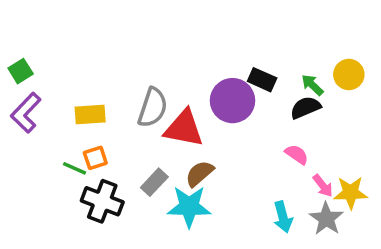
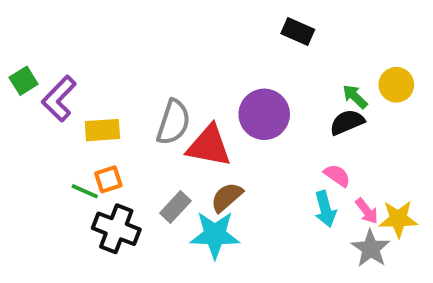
black rectangle: (262, 80) -> (298, 31), moved
purple L-shape: (26, 113) -> (59, 99), moved
cyan arrow: (283, 217) -> (325, 209), moved

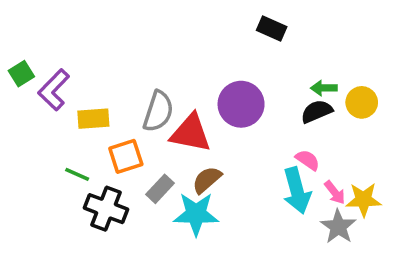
yellow circle: (396, 85) -> (362, 102), moved
green arrow: (355, 97) -> (324, 88), turned -45
orange square: (108, 179) -> (126, 156), moved, size x1.4
cyan arrow: (325, 209) -> (297, 191), size x1.4

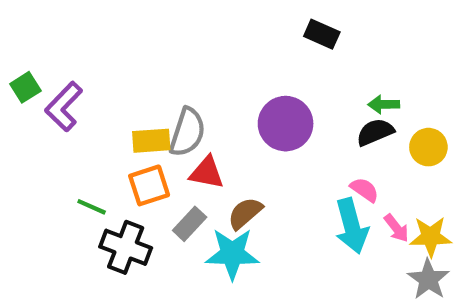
yellow circle: (362, 102) -> (428, 147), moved
yellow rectangle: (93, 119) -> (151, 141), moved
red triangle: (191, 133) -> (207, 173), moved, size x0.7
gray star: (338, 227) -> (428, 279), moved

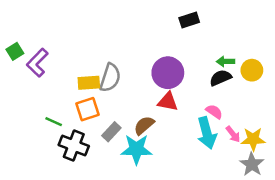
black rectangle: (322, 34) -> (189, 20), turned -42
yellow circle: (428, 147) -> (252, 70), moved
red triangle: (207, 173) -> (168, 102), moved

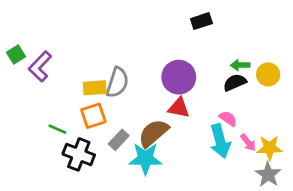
brown semicircle: (144, 125) -> (153, 133), size x1.4

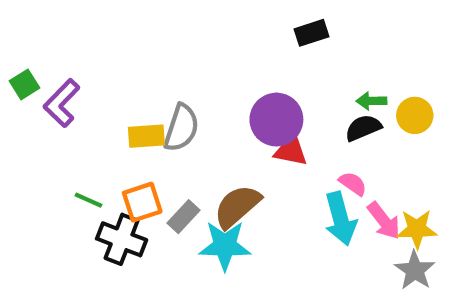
red triangle: (179, 108) -> (291, 151), moved
orange square: (93, 116) -> (142, 202), moved
pink arrow: (248, 142) -> (384, 221), size x1.4

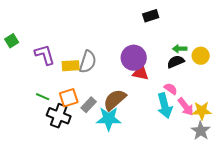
purple L-shape: (62, 103) -> (45, 55), moved, turned 120

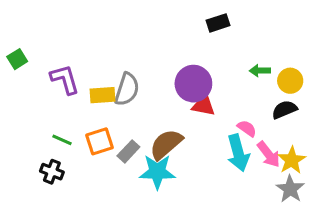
black semicircle: (176, 62) -> (284, 110), moved
yellow star: (202, 111) -> (292, 160), turned -30
black cross: (59, 116) -> (52, 172), moved, size x0.7

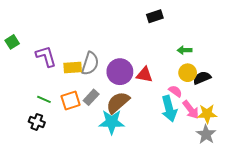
yellow circle: (290, 81) -> (188, 73), moved
purple circle: (193, 84) -> (120, 72), moved
gray rectangle: (128, 151) -> (91, 97), moved
yellow star: (292, 160) -> (207, 114), turned 30

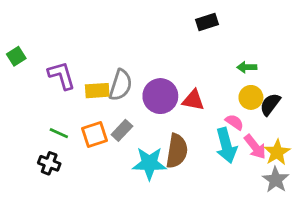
black semicircle: (202, 78) -> (270, 104), turned -30
brown semicircle: (118, 102) -> (177, 151), moved, turned 140
yellow star: (207, 114) -> (277, 152), turned -30

